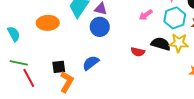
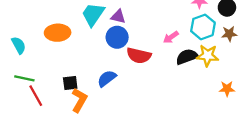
pink arrow: (146, 15) -> (171, 37), moved
black semicircle: (161, 44) -> (187, 57), turned -36
red semicircle: (138, 52) -> (139, 56), moved, size x1.5

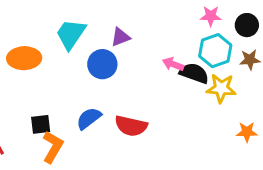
purple triangle: (118, 17) -> (120, 37), moved, turned -35
pink arrow: (171, 37) -> (173, 64), turned 56
red semicircle: (139, 56) -> (131, 126), moved
black semicircle: (187, 57) -> (194, 73), moved, turned 40

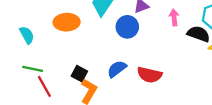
pink arrow: (173, 64) -> (174, 18), moved, turned 63
black square: (41, 124) -> (79, 74), turned 35

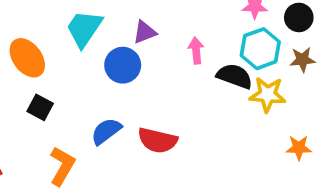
orange ellipse: (67, 22) -> (27, 58), turned 55
black square: (79, 74) -> (40, 107), moved

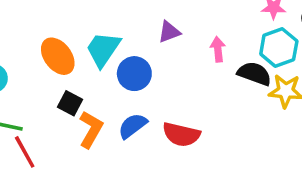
cyan trapezoid: (84, 28) -> (103, 49), moved
blue circle: (123, 65) -> (134, 74), moved
orange L-shape: (62, 166) -> (91, 129), moved

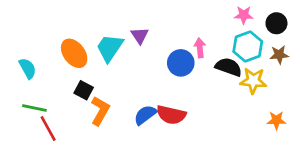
purple triangle: (169, 32) -> (140, 36), moved, turned -42
blue circle: (134, 74) -> (181, 63), moved
blue semicircle: (133, 126) -> (145, 115), moved

